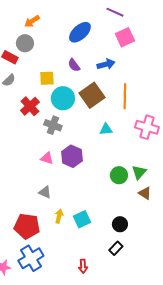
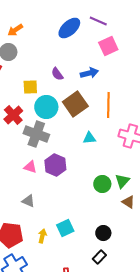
blue ellipse: (80, 32) -> (69, 28), moved
gray cross: (53, 125) -> (36, 134), size x1.4
yellow arrow: (59, 216) -> (42, 236), moved

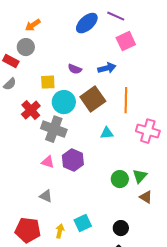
purple semicircle: (57, 74) -> (75, 69), turned -32

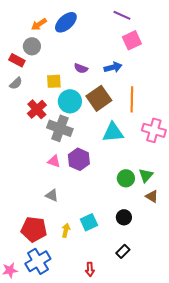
blue ellipse: (87, 23) -> (66, 22), moved
cyan triangle: (107, 133) -> (113, 132), size x1.6
black circle: (121, 228) -> (124, 217), moved

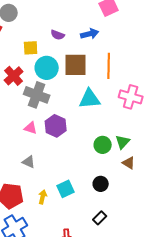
brown square: (99, 98) -> (76, 65), turned 35

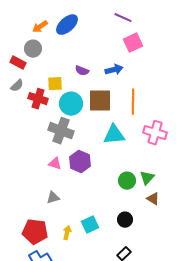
red cross: (14, 76) -> (38, 99), moved, turned -30
gray triangle: (29, 162) -> (53, 198), turned -40

